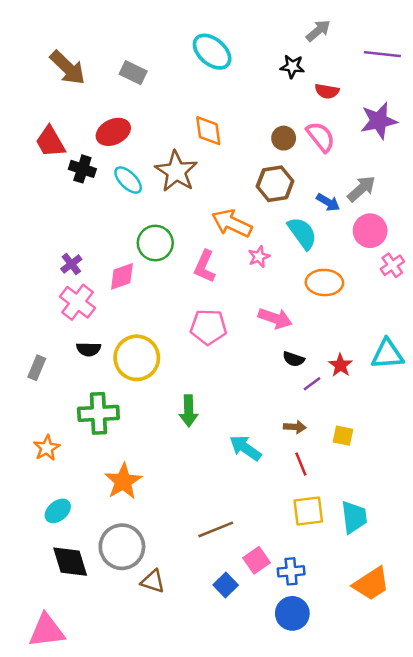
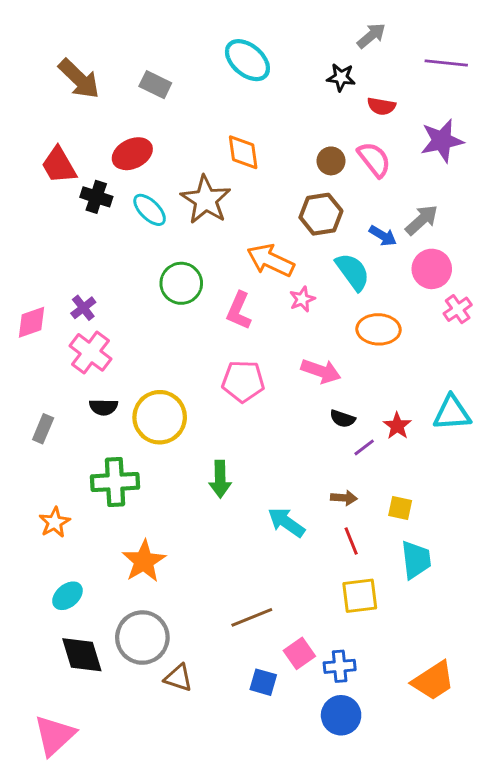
pink diamond: (122, 276) -> (31, 322), moved
cyan trapezoid: (354, 517) -> (416, 560), moved
blue square: (226, 585) -> (263, 682), turned -30
pink triangle: (47, 631) -> (55, 735), turned -36

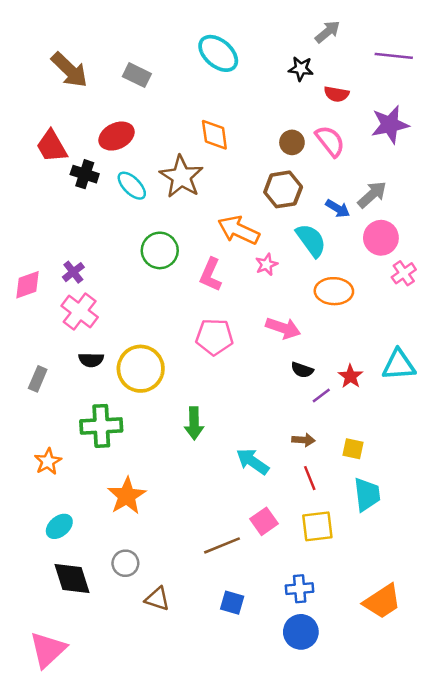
gray circle: (142, 638) -> (125, 563), size x0.6
pink square: (299, 653) -> (264, 521), moved

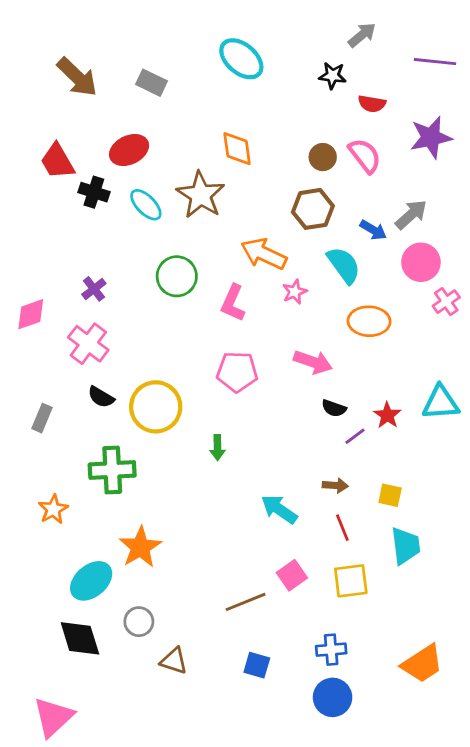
purple cross: (73, 272) -> (94, 289), moved
black semicircle: (91, 360) -> (101, 397), turned 30
green arrow: (194, 423) -> (217, 448), moved, size x0.7
cyan ellipse: (59, 526) -> (91, 581), moved, size x1.4

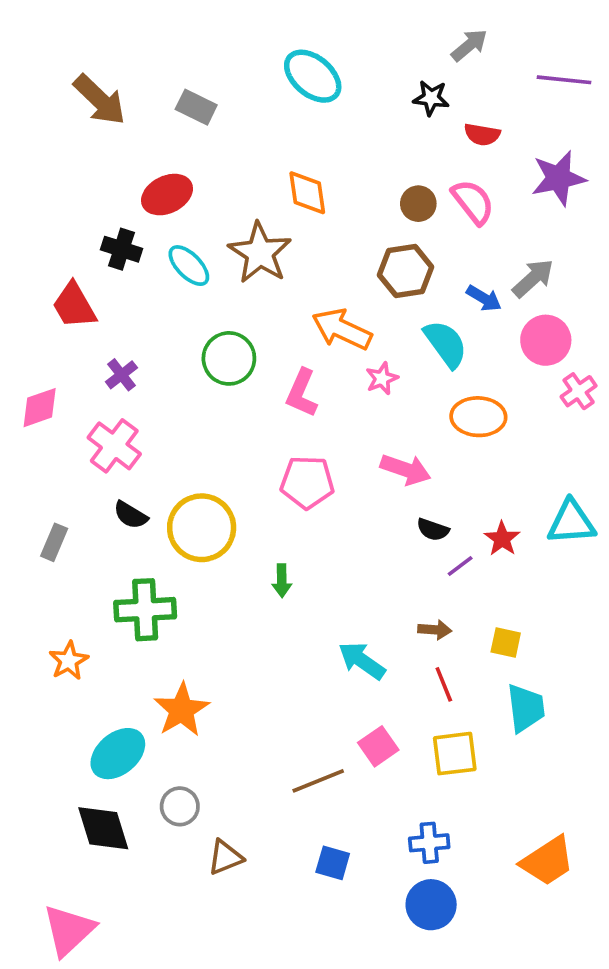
red trapezoid: (57, 161) -> (74, 306), moved
brown triangle: (174, 661) -> (225, 857), turned -40

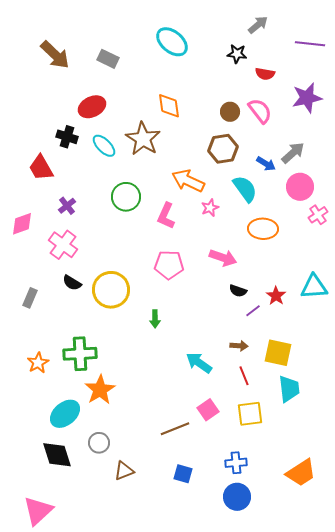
green cross: (145, 610) -> (80, 354), moved
yellow square: (506, 642) -> (278, 353), size x1.6

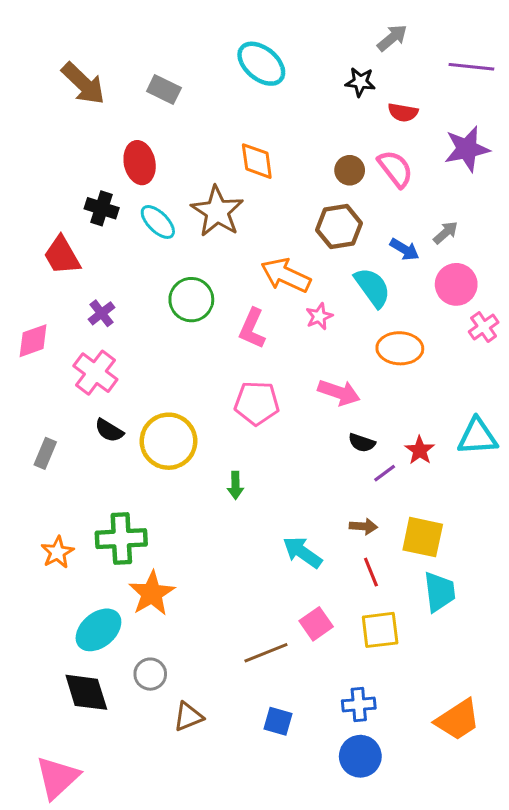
red ellipse: (92, 107) -> (140, 163), turned -76
gray arrow: (293, 153) -> (446, 233), size x0.7

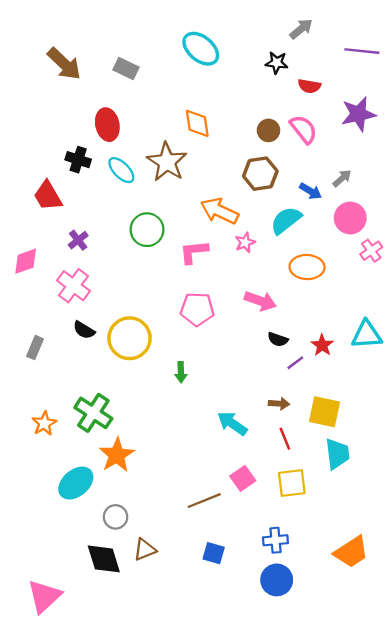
cyan semicircle: (372, 287) -> (286, 220), turned -92
pink L-shape: (252, 329) -> (194, 252), turned 60
green cross: (121, 539) -> (93, 413), turned 36
black diamond: (86, 692) -> (104, 559), moved

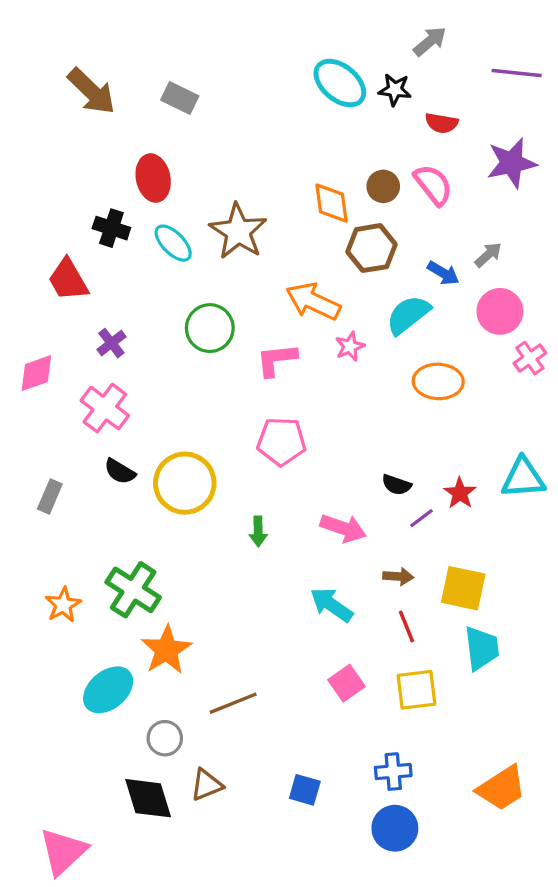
cyan ellipse: (201, 49) -> (340, 83), moved
orange diamond: (197, 123) -> (332, 203), moved
pink arrow: (260, 301) -> (343, 528), moved
brown line: (204, 501) -> (233, 703), moved

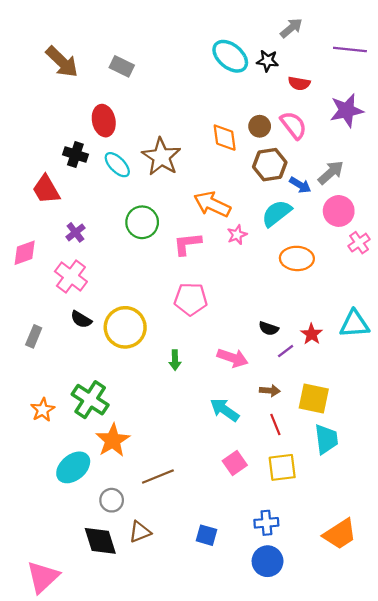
brown hexagon: (372, 248) -> (270, 165), moved
gray arrow: (488, 255) -> (331, 173), size x1.4

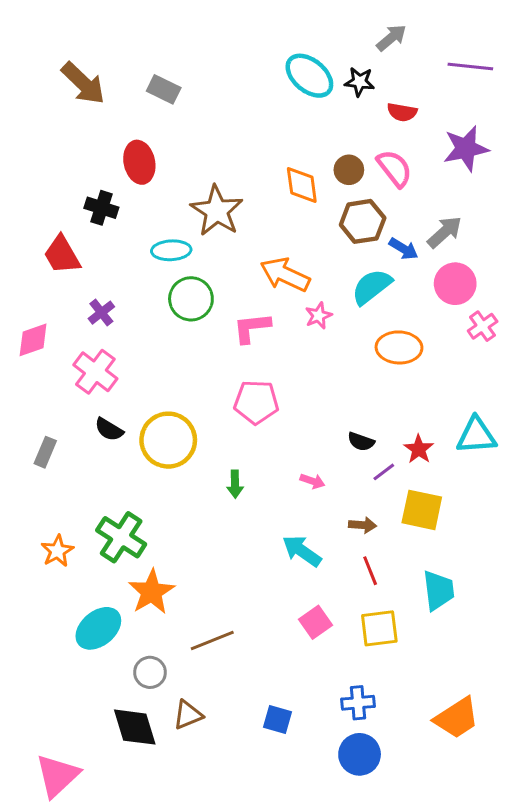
cyan ellipse: (117, 165) -> (171, 250), moved, turned -48
pink arrow: (232, 358) -> (312, 481), size x0.6
yellow square: (314, 399) -> (422, 510), moved

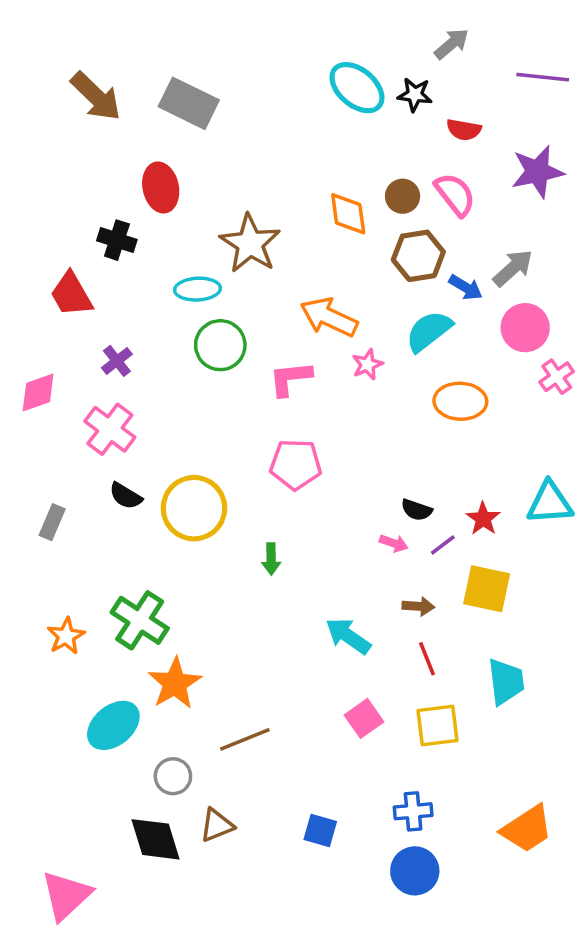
gray rectangle: (164, 89) -> (189, 103), size x1.5
pink arrow: (312, 481) -> (394, 543), moved

